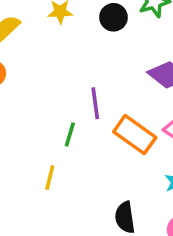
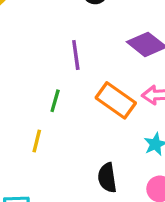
purple line: (95, 103) -> (76, 55), moved

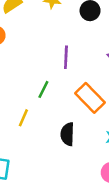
black semicircle: (107, 178) -> (67, 134), moved

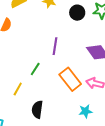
black semicircle: (67, 134) -> (37, 109), moved

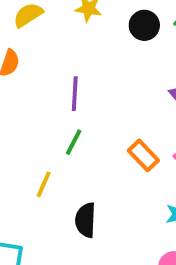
purple line: (55, 46) -> (75, 94), moved
orange rectangle: (70, 79) -> (143, 155), size x0.7

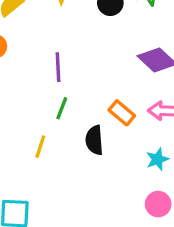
black semicircle: (86, 220) -> (94, 140), moved

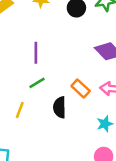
green line: (62, 108) -> (37, 83), turned 35

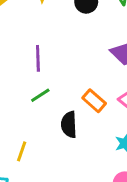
yellow line: (20, 110) -> (22, 151), moved

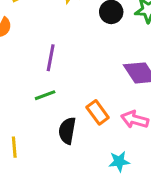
yellow line: (22, 151) -> (14, 147), turned -36

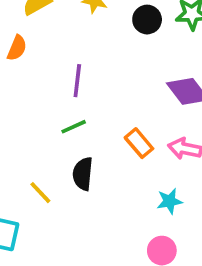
black semicircle: (67, 131) -> (83, 174), moved
yellow line: (14, 147) -> (40, 193), turned -35

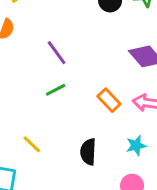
purple line: (77, 81) -> (57, 53), turned -40
black semicircle: (83, 174) -> (88, 152), moved

